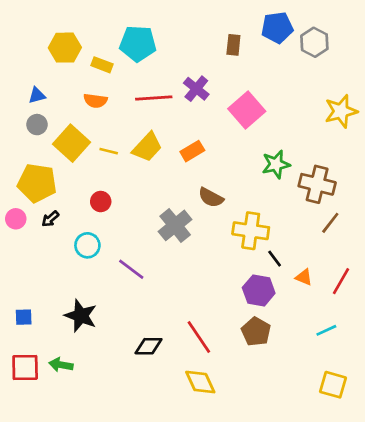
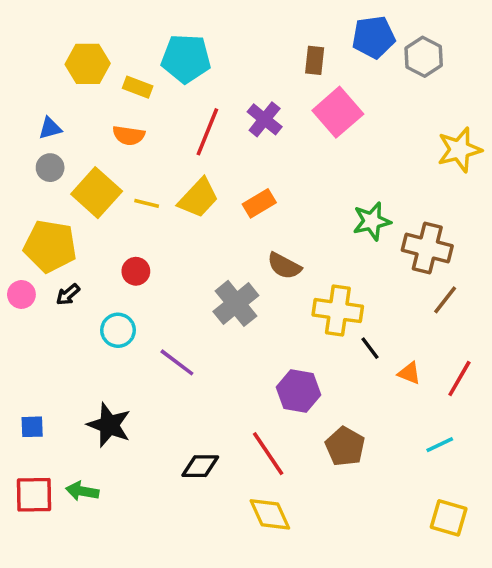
red line: (154, 98) -> (207, 132), turned -64
pink square: (247, 110) -> (338, 112), moved
purple hexagon: (259, 290) -> (299, 391), moved

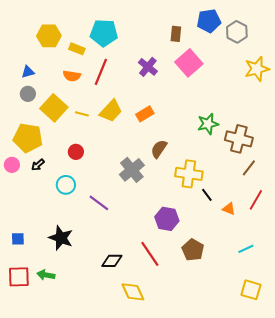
red line: (207, 132) -> (101, 72), moved
yellow star: (459, 150) -> (257, 69), moved
brown semicircle: (284, 266) -> (159, 149), turned 96
red line: (459, 379) -> (256, 200), moved
yellow diamond: (270, 514) -> (133, 292), moved

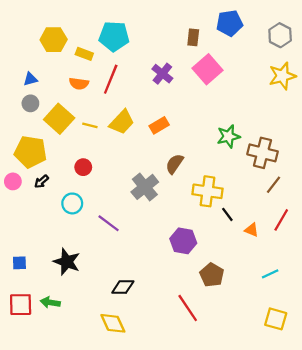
gray hexagon: (237, 32) -> (280, 35), moved
red line: (150, 254) -> (188, 308), moved
yellow diamond: (133, 292) -> (113, 323), moved

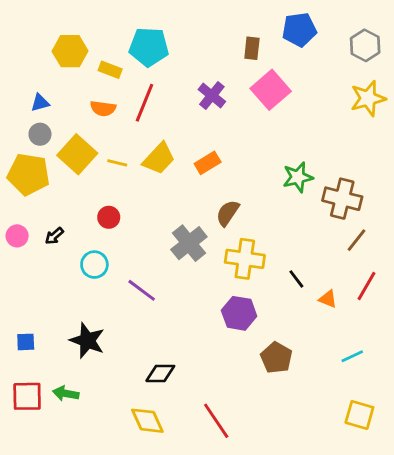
yellow pentagon: (30, 152) -> (29, 174), moved
yellow cross: (208, 191) -> (245, 259), moved
red line: (188, 308) -> (216, 421), moved

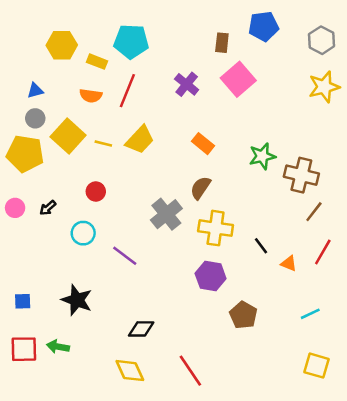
orange rectangle: (208, 163) -> (203, 144), moved, turned 70

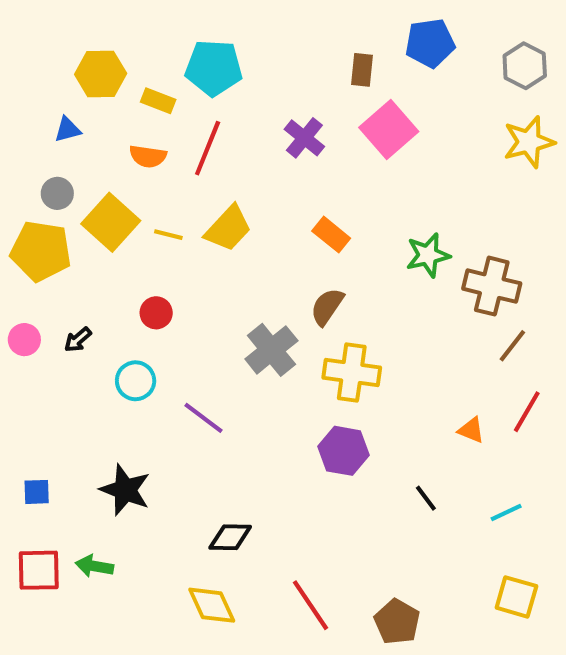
blue triangle: (35, 91) -> (68, 130), moved
black line: (261, 246) -> (426, 498), moved
brown pentagon: (243, 315) -> (397, 622), moved

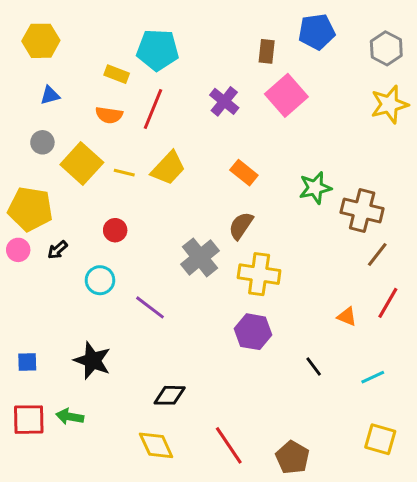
yellow hexagon: (101, 74) -> (41, 41), moved
yellow pentagon: (41, 251) -> (30, 209), moved

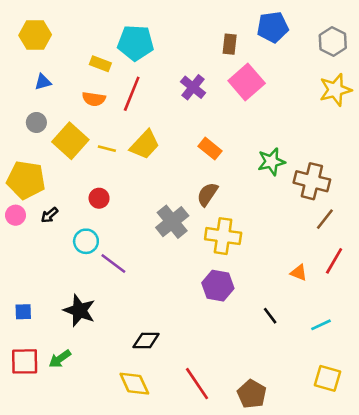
purple line: (150, 307) -> (113, 263), moved
green arrow: (70, 417) -> (60, 359), turned -45

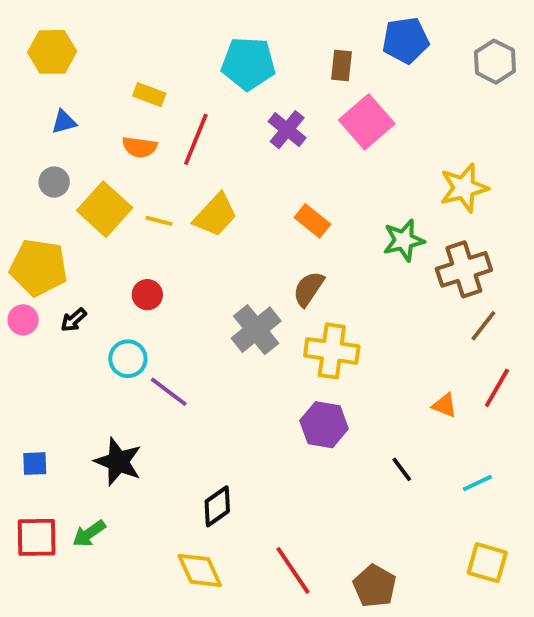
cyan pentagon: (136, 43) -> (248, 64), moved
yellow star: (335, 90) -> (464, 188), moved
brown cross: (312, 181) -> (464, 269), turned -32
black diamond: (146, 341) -> (217, 506), turned -36

